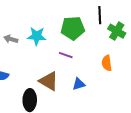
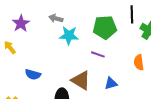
gray arrow: (11, 39) -> (56, 18), moved

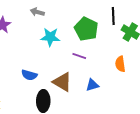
gray arrow: (56, 18) -> (37, 12), moved
green pentagon: (105, 27) -> (86, 29), turned 30
blue semicircle: (33, 74) -> (29, 75), moved

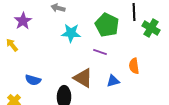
orange semicircle: (120, 64) -> (134, 66), moved
blue semicircle: (29, 75) -> (33, 80), moved

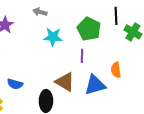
purple line: (100, 52) -> (82, 56), turned 72
blue triangle: (113, 81) -> (95, 85), size x1.6

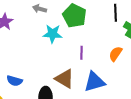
green pentagon: (89, 29) -> (74, 16), moved
orange semicircle: (116, 70) -> (116, 54), moved, turned 42

